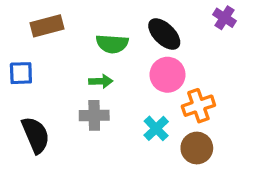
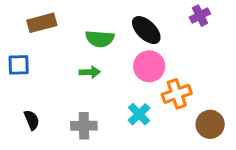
purple cross: (224, 18) -> (200, 16), turned 30
gray cross: (94, 115) -> (84, 126), moved
black semicircle: (36, 135) -> (32, 120), size x0.6
brown circle: (197, 148) -> (210, 124), moved

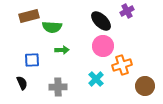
purple cross: (200, 16) -> (127, 11), moved
green semicircle: (100, 39) -> (52, 27), moved
blue square: (19, 65) -> (32, 60), moved

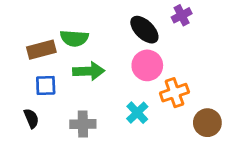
brown rectangle: (29, 16) -> (41, 50), moved
green arrow: (62, 50) -> (89, 71), size x1.5

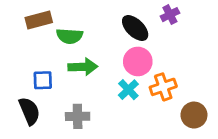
brown rectangle: (41, 50) -> (39, 20), moved
cyan cross: (137, 113) -> (128, 90), moved
black semicircle: (31, 118) -> (29, 111), size x1.5

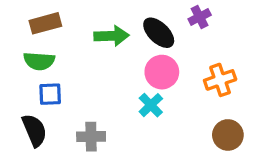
green semicircle: (70, 36) -> (39, 61), moved
green arrow: (83, 67) -> (111, 36), moved
orange cross: (163, 87) -> (220, 80), moved

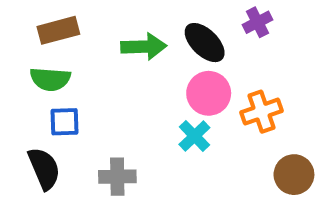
orange cross: (220, 80) -> (261, 112), moved

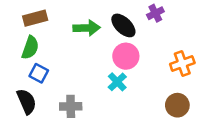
green semicircle: (50, 79) -> (30, 48), turned -75
orange cross: (261, 112) -> (182, 64), moved
blue square: (64, 122) -> (39, 73), turned 30

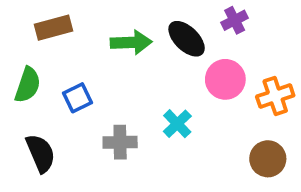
green semicircle: (30, 48) -> (28, 85), moved
pink circle: (126, 56) -> (225, 79), moved
blue square: (39, 73) -> (78, 98), moved, turned 36
gray cross: (71, 106) -> (120, 142), moved

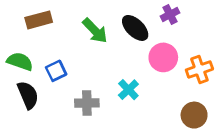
green arrow: (131, 42) -> (95, 31), turned 48
green semicircle: (28, 85) -> (20, 61), turned -90
black semicircle: (41, 153) -> (28, 95), moved

